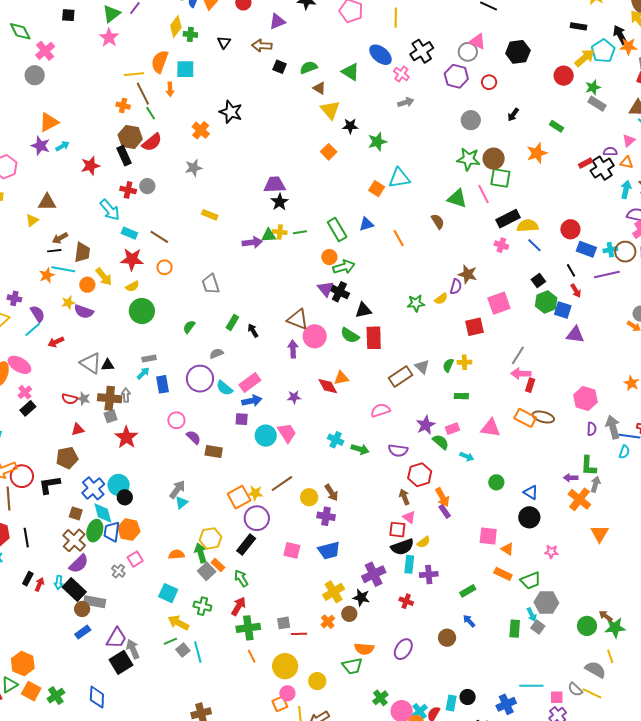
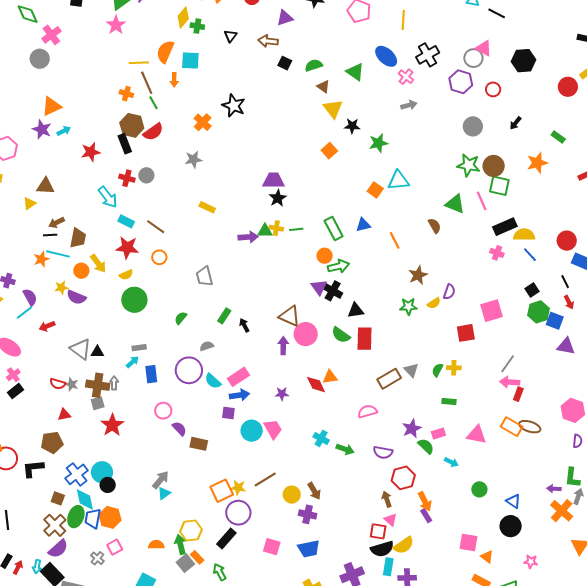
brown star: (468, 274) -> (418, 275), moved, turned 30
yellow semicircle: (424, 542) -> (404, 545), size x1.5

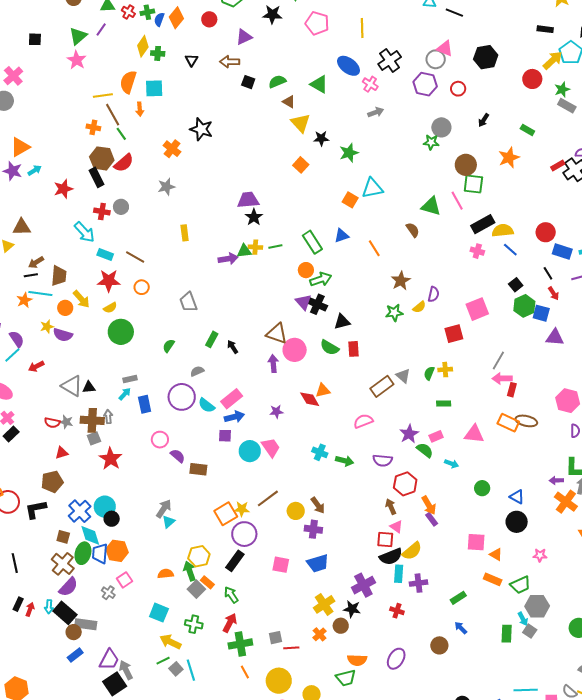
green star: (469, 165) -> (431, 142), moved, size x0.7
yellow rectangle: (207, 207) -> (185, 233), turned 63
red rectangle: (365, 339) -> (354, 349), size x0.7

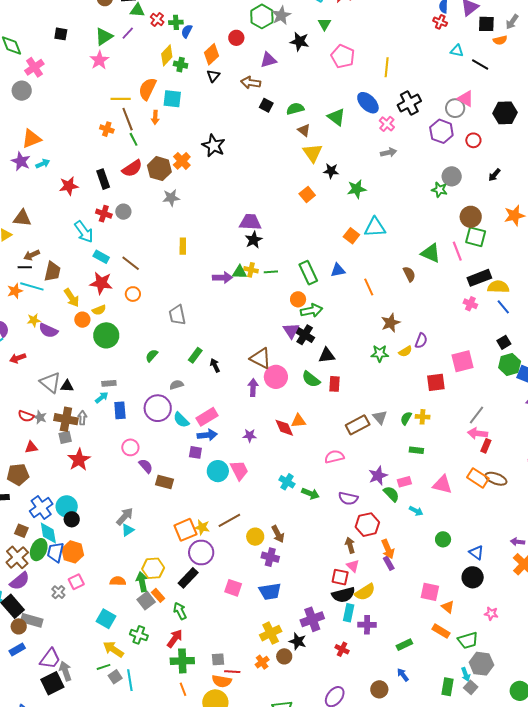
orange diamond: (176, 18) -> (212, 54), moved
brown hexagon: (102, 158) -> (159, 169), moved
orange circle: (65, 308) -> (82, 320), moved
orange semicircle: (357, 660) -> (222, 681), moved

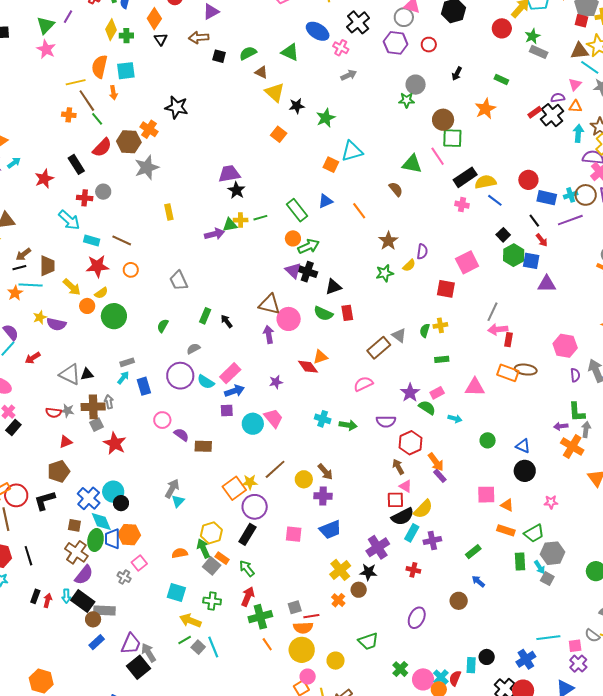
gray star: (171, 198) -> (147, 168), size x1.4
red square: (436, 382) -> (446, 289), turned 30
cyan rectangle: (349, 613) -> (412, 533), turned 30
green rectangle: (448, 687) -> (520, 561), moved

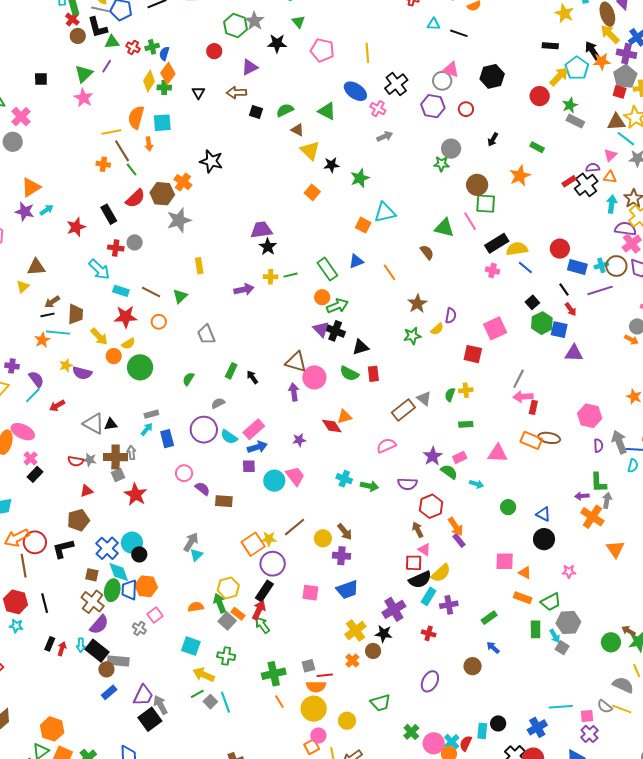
orange diamond: (154, 19) -> (168, 73), moved
green triangle: (230, 225) -> (180, 296), moved, turned -35
red arrow: (248, 596) -> (259, 610), moved

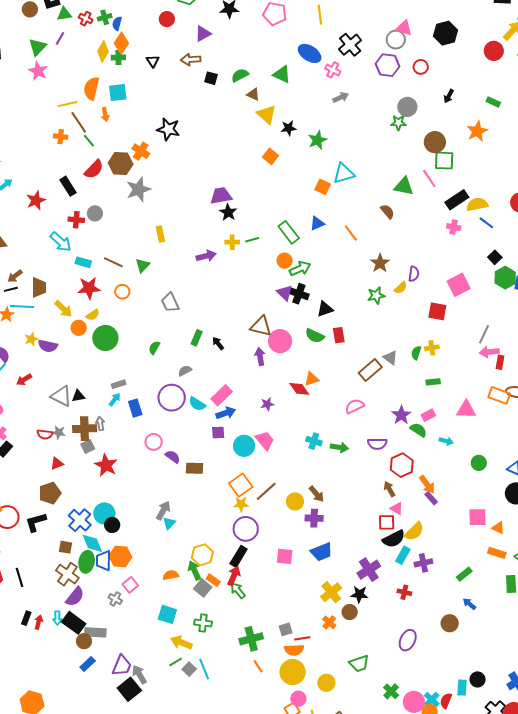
orange square: (253, 544) -> (241, 485), moved

